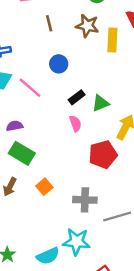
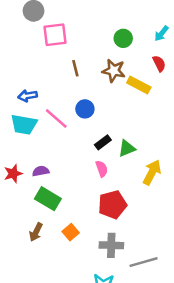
yellow rectangle: (112, 40) -> (139, 85), turned -65
pink line: (30, 88) -> (56, 118), moved
red pentagon: (103, 155) -> (112, 205), moved

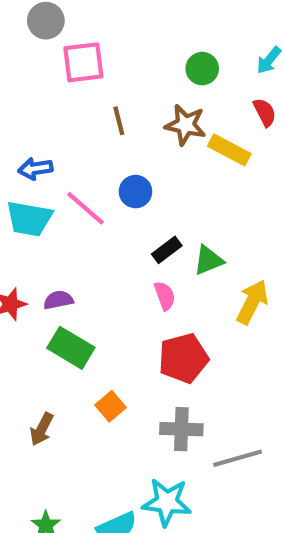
brown arrow: (36, 232) -> (42, 429), moved

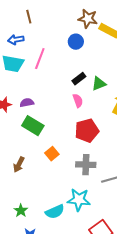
brown line: (119, 121) -> (29, 17), moved
blue circle: (135, 192) -> (76, 42), moved
pink line: (85, 208) -> (40, 59), turned 70

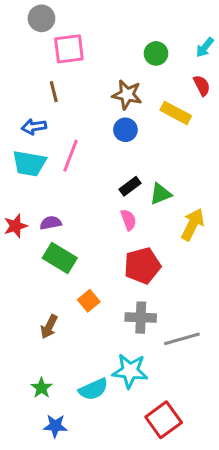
brown star: (88, 19) -> (127, 95), moved
brown arrow: (19, 165) -> (49, 327), moved

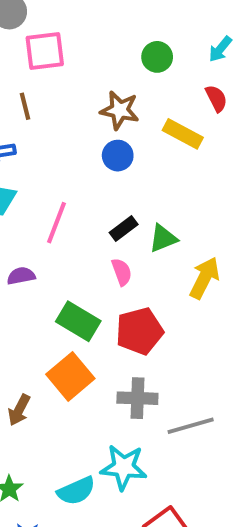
pink line: (70, 156) -> (57, 223), moved
green rectangle: (60, 258) -> (78, 321), moved
orange square: (89, 301) -> (70, 376), size x1.6

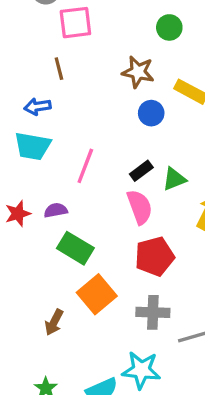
blue circle: (118, 156) -> (151, 113), moved
pink semicircle: (122, 272) -> (140, 207), size x1.5
green rectangle: (78, 321) -> (75, 248), moved

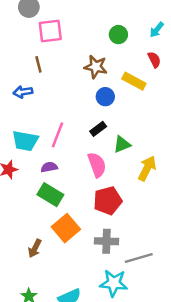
cyan trapezoid: (33, 146) -> (25, 141), moved
black rectangle: (141, 171) -> (98, 129), moved
purple semicircle: (56, 210) -> (49, 167), moved
cyan star: (141, 370) -> (114, 283), moved

